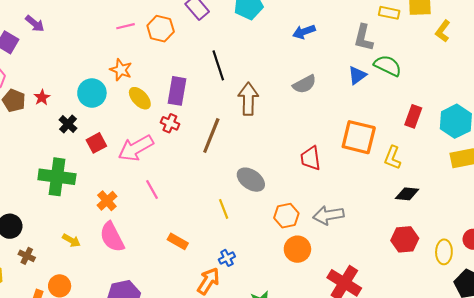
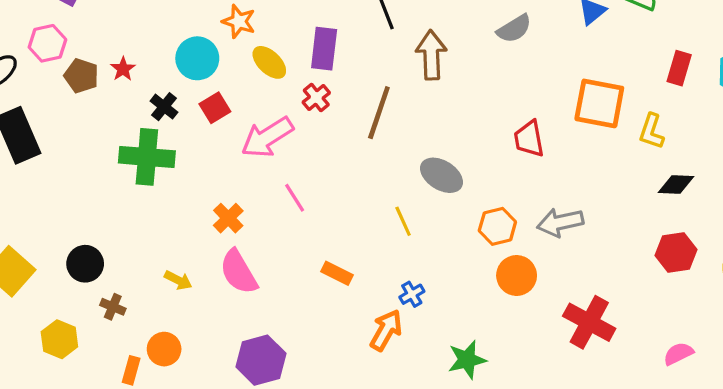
red cross: (170, 123) -> (316, 98), turned 30
red square: (96, 143) -> (215, 108), moved
green cross: (57, 177) -> (147, 157), moved

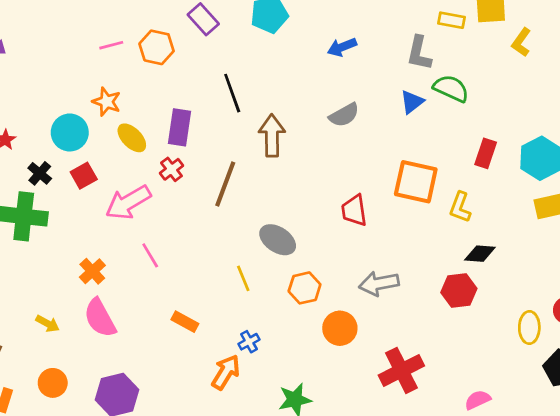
orange hexagon: (497, 226) -> (305, 288), moved
red hexagon: (676, 253) -> (459, 291), moved
red cross: (589, 322) -> (401, 370), turned 33
orange circle: (164, 349) -> (53, 383), moved

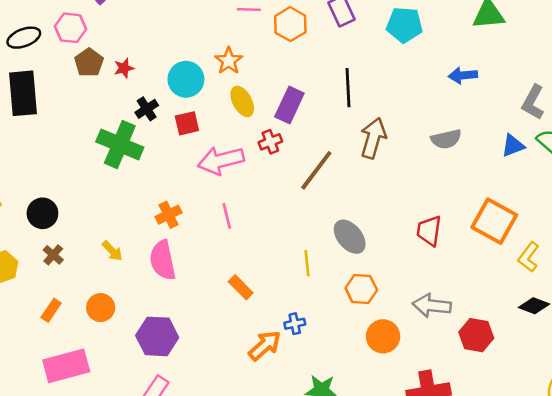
red hexagon: (459, 291) -> (476, 335), moved

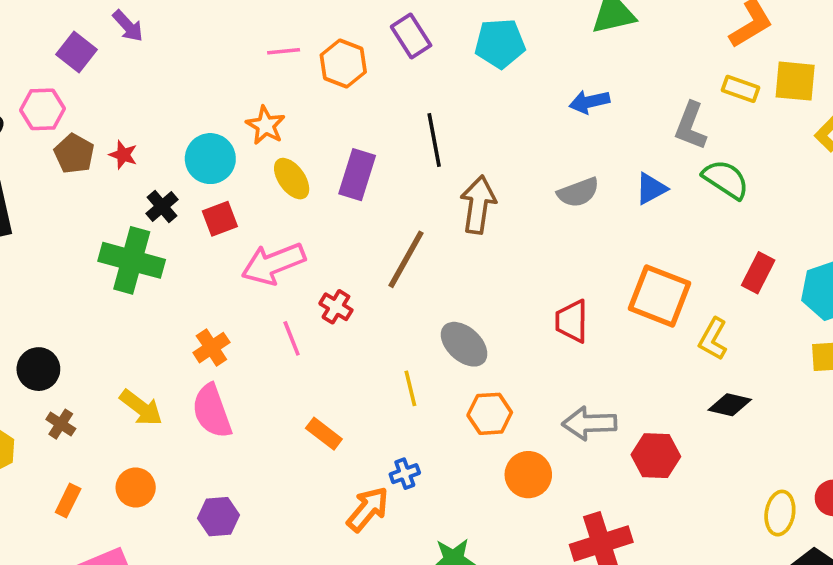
red star: (124, 68) -> (123, 155), turned -30
red cross: (270, 142) -> (336, 307), moved, turned -30
blue triangle: (513, 146) -> (651, 189), moved
yellow arrow: (112, 251) -> (141, 408), size x1.4
purple hexagon: (157, 336) -> (219, 517), size x0.7

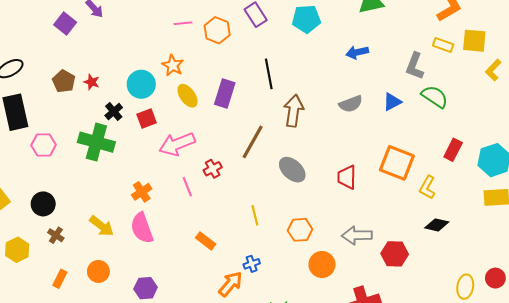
pink hexagon: (42, 109) -> (44, 145), moved
red cross: (336, 307) -> (213, 169), turned 30
gray ellipse: (464, 344) -> (292, 170), moved

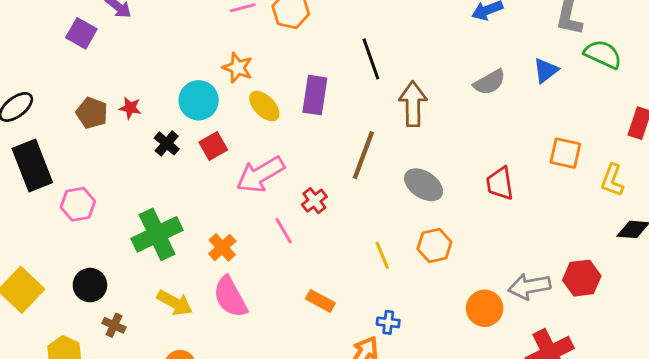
green cross: (96, 142) -> (157, 234), moved, turned -32
orange square: (397, 163) -> (565, 153), size x0.7
orange hexagon: (300, 230) -> (434, 245), moved
gray arrow: (357, 235) -> (529, 286), moved
blue cross: (252, 264) -> (388, 322), turned 35

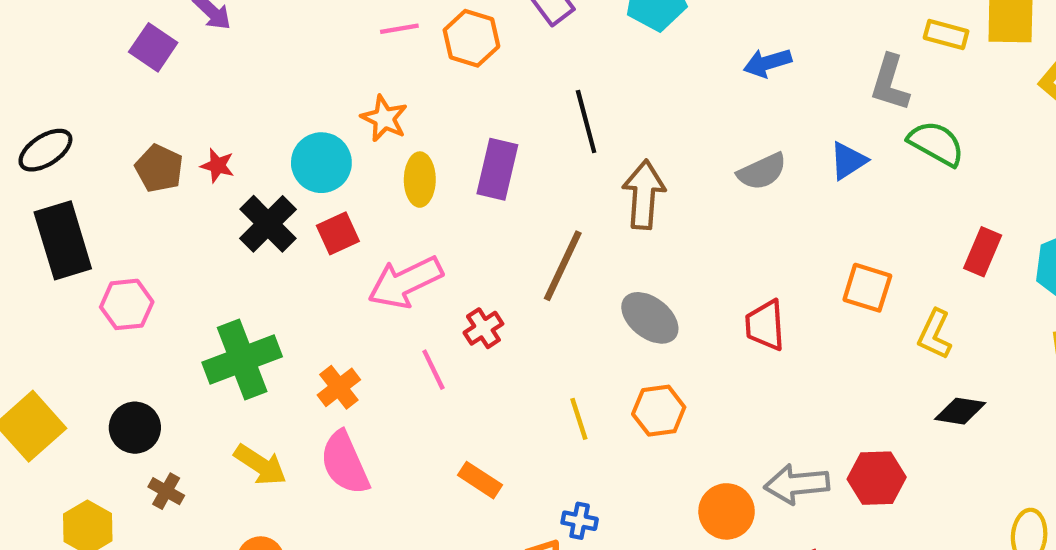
yellow ellipse: (264, 106) -> (420, 180), turned 40
black cross: (167, 143) -> (268, 224), size x1.5

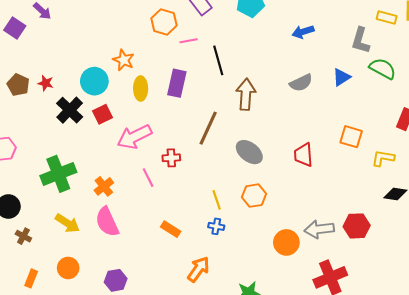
pink line: (399, 29) -> (189, 41), moved
red cross: (483, 328) -> (171, 158), turned 30
yellow L-shape: (935, 334) -> (383, 158), turned 75
blue cross: (580, 521) -> (216, 226), moved

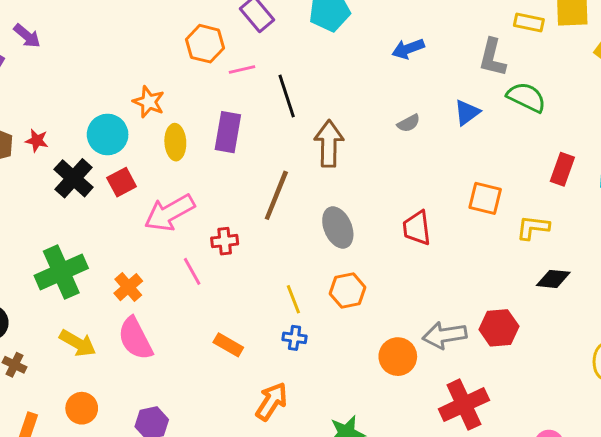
gray semicircle: (301, 83) -> (409, 123), size x0.7
gray ellipse: (249, 152) -> (338, 227), turned 32

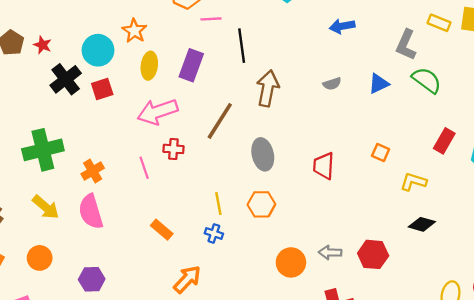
orange square: (485, 198) -> (381, 153), size x0.7
pink arrow: (170, 213) -> (158, 112), moved
gray arrow: (445, 335) -> (330, 252), size x0.7

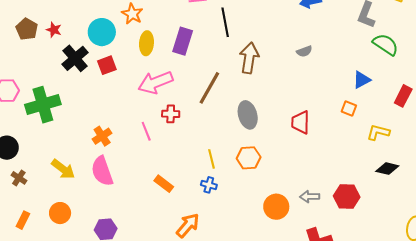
blue triangle: (379, 84) -> (362, 80), moved
green cross: (43, 150) -> (43, 105), moved

